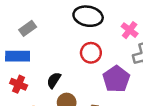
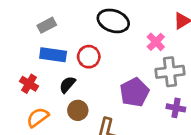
red circle: (91, 53) -> (89, 57), moved
blue rectangle: (18, 56) -> (53, 55), moved

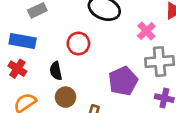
blue rectangle: (53, 55) -> (23, 41), moved
black semicircle: (67, 85) -> (56, 71), turned -54

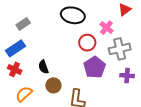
blue rectangle: (23, 41) -> (15, 48), turned -36
red circle: (78, 43) -> (87, 43), moved

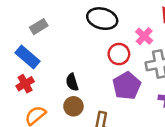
blue rectangle: (15, 48) -> (27, 57), turned 72
black semicircle: (43, 67) -> (72, 82), moved
red cross: (15, 69) -> (25, 84), turned 32

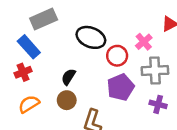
black ellipse: (102, 19) -> (91, 37), moved
gray rectangle: (39, 27) -> (44, 19), size x1.5
black semicircle: (72, 82) -> (68, 77), turned 42

